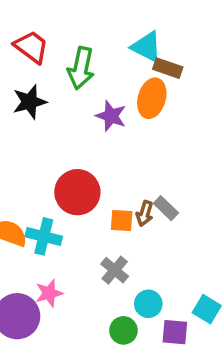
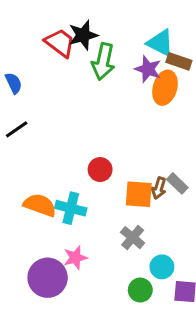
black star: (30, 102) -> (83, 35), moved
purple star: (111, 116) -> (148, 69), moved
red circle: (77, 192) -> (100, 170), size x0.6
orange square: (122, 221) -> (139, 194), size x1.4

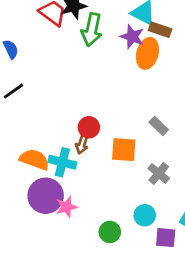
gray rectangle: (177, 183) -> (159, 126), moved
brown arrow: (159, 188) -> (82, 144), moved
gray cross: (133, 238) -> (159, 173), moved
purple circle: (48, 278) -> (46, 196), moved
green circle: (140, 290) -> (110, 232), moved

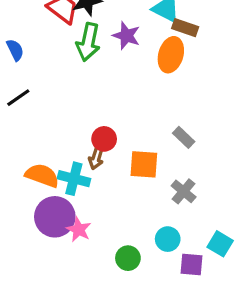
green arrow: (92, 30) -> (88, 42), moved
purple star: (132, 37) -> (126, 36), moved
pink star: (67, 207) -> (79, 230), turned -30

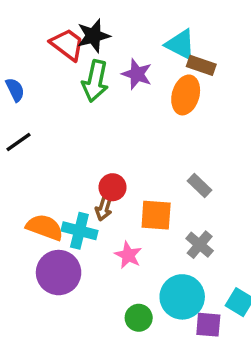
pink star: (79, 230) -> (128, 255), moved
cyan circle: (168, 239) -> (182, 297), size x1.6

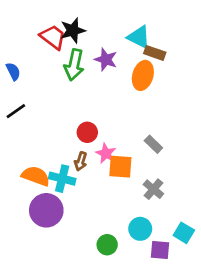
red circle: (113, 187) -> (87, 132), moved
pink star: (128, 255) -> (106, 153), moved
cyan circle: (182, 297) -> (140, 229), size x0.7

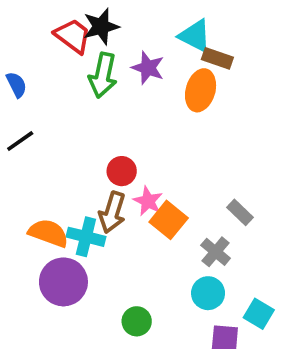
gray rectangle: (153, 144) -> (240, 212), moved
brown arrow: (81, 161) -> (112, 212), size x1.5
orange square: (120, 167) -> (169, 220), turned 35
cyan circle: (140, 229) -> (208, 293), moved
green circle: (107, 245) -> (137, 321), moved

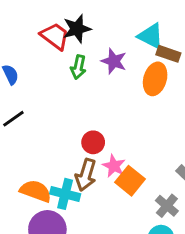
green arrow: (103, 75) -> (78, 67), size x0.7

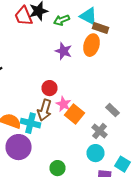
red trapezoid: (55, 36) -> (24, 16), turned -150
purple star: (114, 61) -> (64, 51), moved
green arrow: (78, 67) -> (62, 20), moved, turned 56

